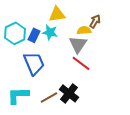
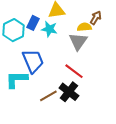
blue rectangle: (34, 35) -> (33, 23), moved
red line: (81, 63) -> (74, 71), moved
cyan L-shape: (18, 95) -> (17, 79), moved

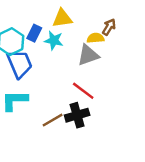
gray triangle: (78, 41) -> (88, 55), turned 36
blue trapezoid: (33, 61) -> (19, 64), moved
black cross: (69, 92) -> (77, 115), turned 36

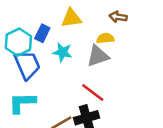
brown arrow: (109, 27) -> (118, 17), moved, turned -112
cyan star: (54, 40) -> (63, 52), moved

